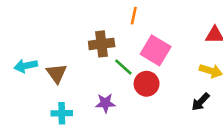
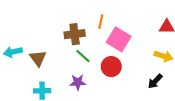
orange line: (134, 16) -> (101, 22), moved
green line: (123, 67) -> (83, 56), moved

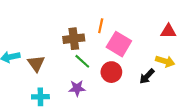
black arrow: (155, 81) -> (147, 76), moved

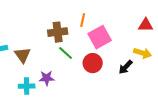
pink square: (119, 44) -> (100, 37), turned 30
purple star: (77, 88) -> (47, 78), moved

